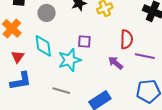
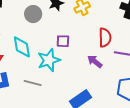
gray circle: (47, 13) -> (33, 14), moved
gray line: (61, 91) -> (33, 83), moved

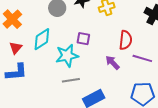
cyan diamond: (22, 47) -> (42, 39), turned 60
gray line: (33, 83) -> (71, 80), moved, turned -30

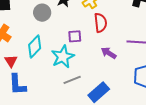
red semicircle: (126, 40) -> (100, 23), moved
blue L-shape: (16, 72) -> (17, 85), turned 105

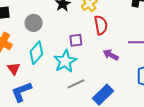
gray circle: (42, 13) -> (34, 23), moved
blue L-shape: (17, 85) -> (22, 92), turned 75

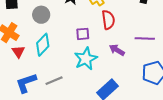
cyan star: (65, 61) -> (86, 59), moved
red triangle: (14, 69) -> (18, 52), moved
gray line: (76, 84) -> (54, 81), moved

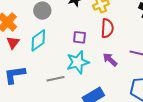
gray line: (54, 81) -> (55, 79), moved

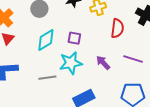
red semicircle: (107, 28) -> (117, 28), moved
cyan diamond: (38, 40) -> (46, 40), moved

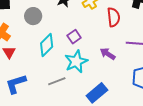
purple square: (74, 38) -> (74, 37), turned -32

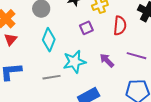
purple square: (74, 37) -> (86, 28), moved
cyan diamond: (47, 45) -> (49, 40), turned -35

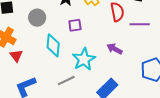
purple square: (86, 28) -> (75, 25), moved, turned 32
purple line: (136, 56) -> (140, 24), moved

